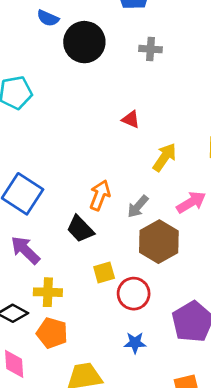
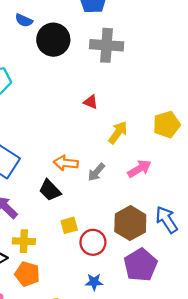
gray cross: (150, 49) -> (107, 45), size x1.8
orange arrow: (100, 195) -> (66, 163), turned -105
brown hexagon: (159, 242) -> (130, 223), moved

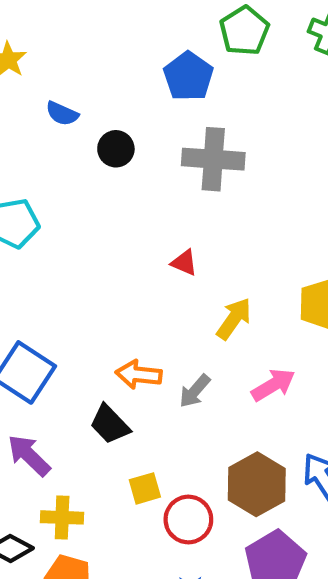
black circle: (53, 40) -> (116, 149), size x0.6

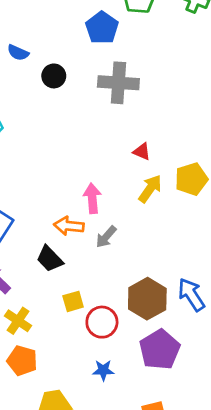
red triangle: (184, 263) -> (142, 152), moved
yellow arrow: (234, 319) -> (150, 189), moved
pink arrow: (273, 385) -> (92, 198), moved, turned -64
yellow cross: (62, 517) -> (18, 321), turned 32

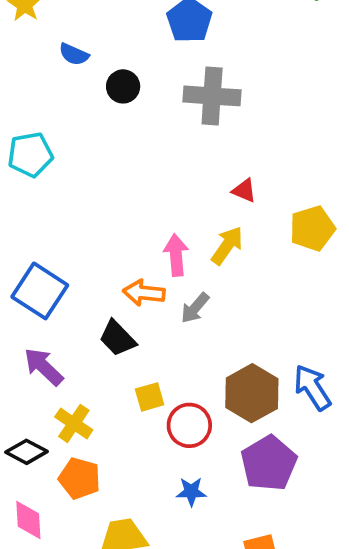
yellow arrow: (150, 189) -> (227, 245), moved

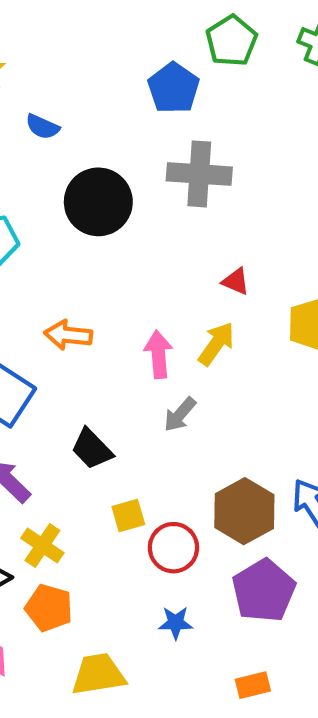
black circle: (123, 86) -> (98, 202), moved, size x1.8
orange arrow: (144, 293) -> (68, 335), moved

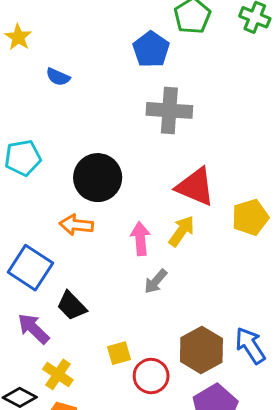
black circle: (98, 202) -> (98, 178), moved
red triangle: (236, 281) -> (195, 187), size x2.0
black trapezoid: (92, 449) -> (72, 306), moved

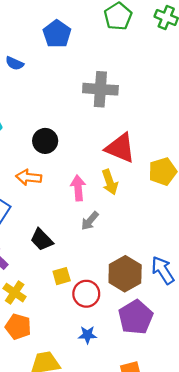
blue pentagon: (151, 49) -> (57, 34), moved
black circle: (98, 178) -> (45, 141), size x0.7
yellow arrow: (182, 231) -> (110, 182), turned 125
black trapezoid: (72, 306) -> (42, 240), moved

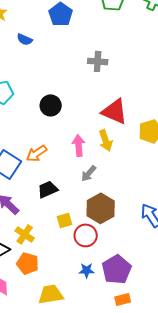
gray cross: (100, 89) -> (98, 61), size x0.7
orange arrow: (29, 177) -> (37, 153), moved, turned -40
black trapezoid: (42, 240) -> (48, 189), turned 110
brown hexagon: (125, 274) -> (101, 208), moved
purple pentagon: (136, 317) -> (117, 269), moved

